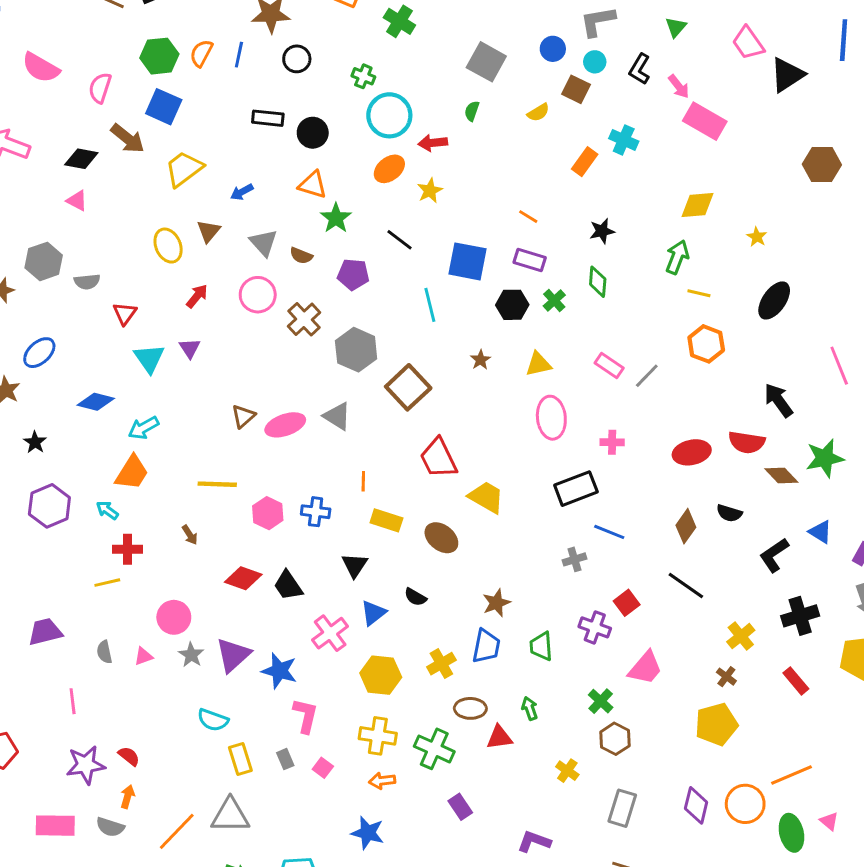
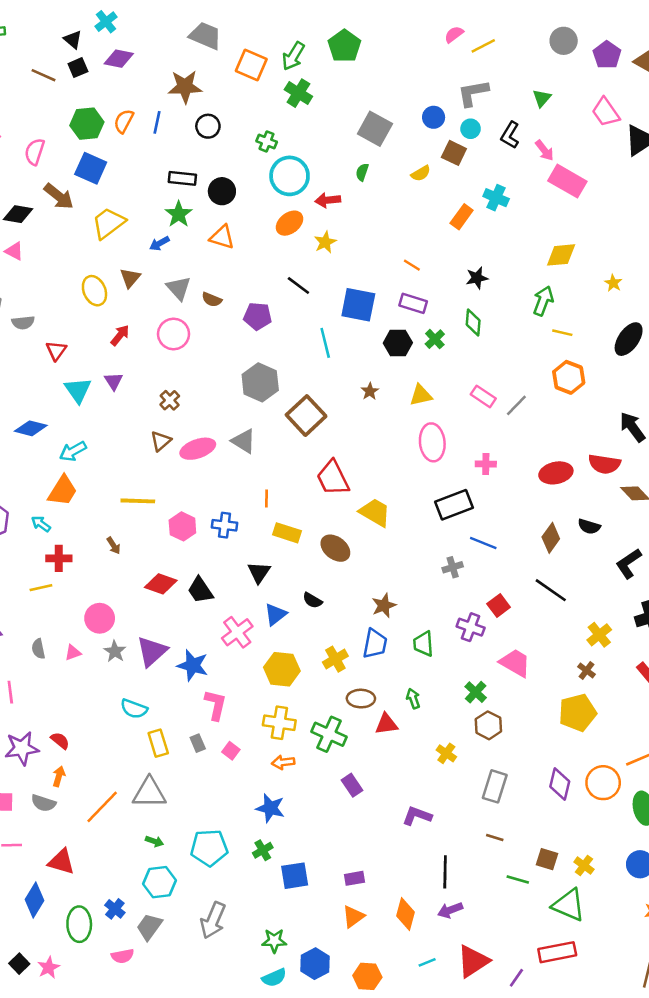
green star: (336, 218) -> (179, 214), moved
brown cross: (304, 319) -> (170, 400), moved, size x0.7
pink trapezoid: (645, 668) -> (515, 663), turned -100

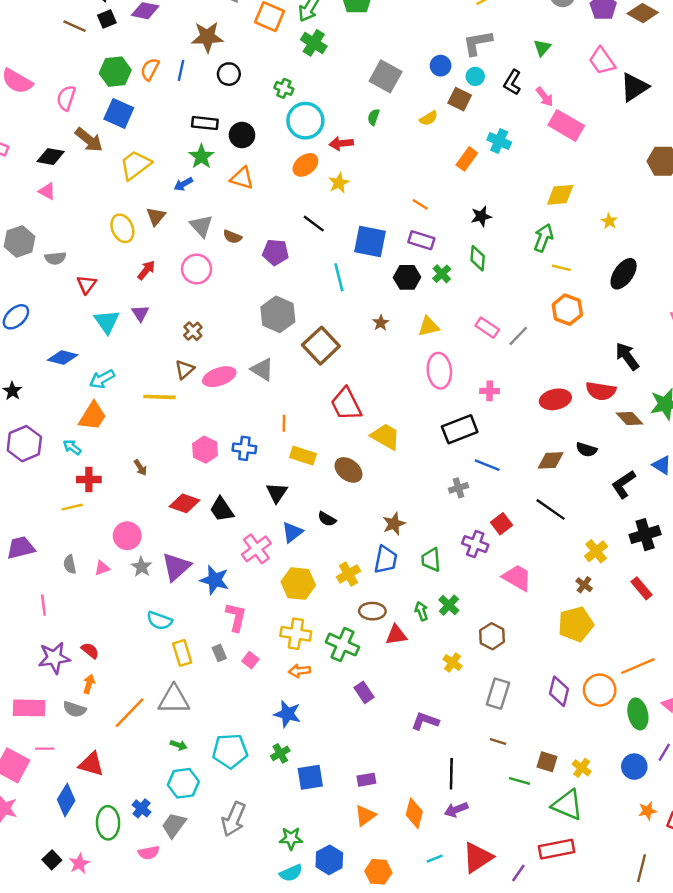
yellow line: (138, 501) -> (159, 397), moved
brown diamond: (551, 538) -> (551, 460), turned 52
green cross: (476, 692) -> (449, 605), moved

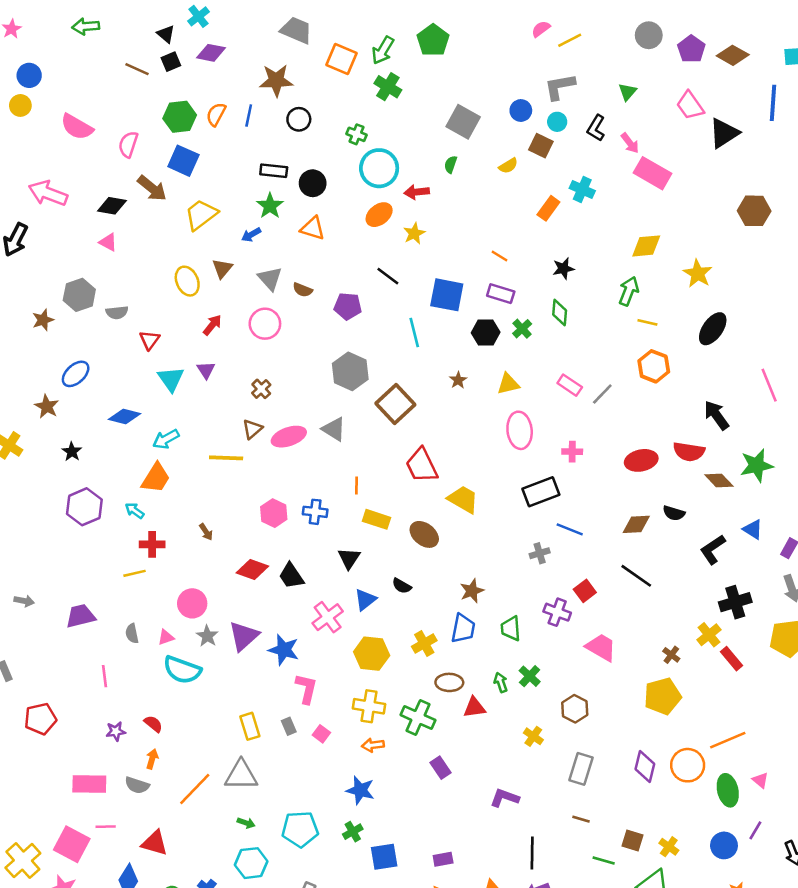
yellow star: (609, 221) -> (698, 274), size x1.6
yellow cross: (596, 551) -> (709, 635), moved
cyan semicircle: (159, 621) -> (182, 670), moved, size x1.4
purple star: (54, 658) -> (116, 731), size x0.6

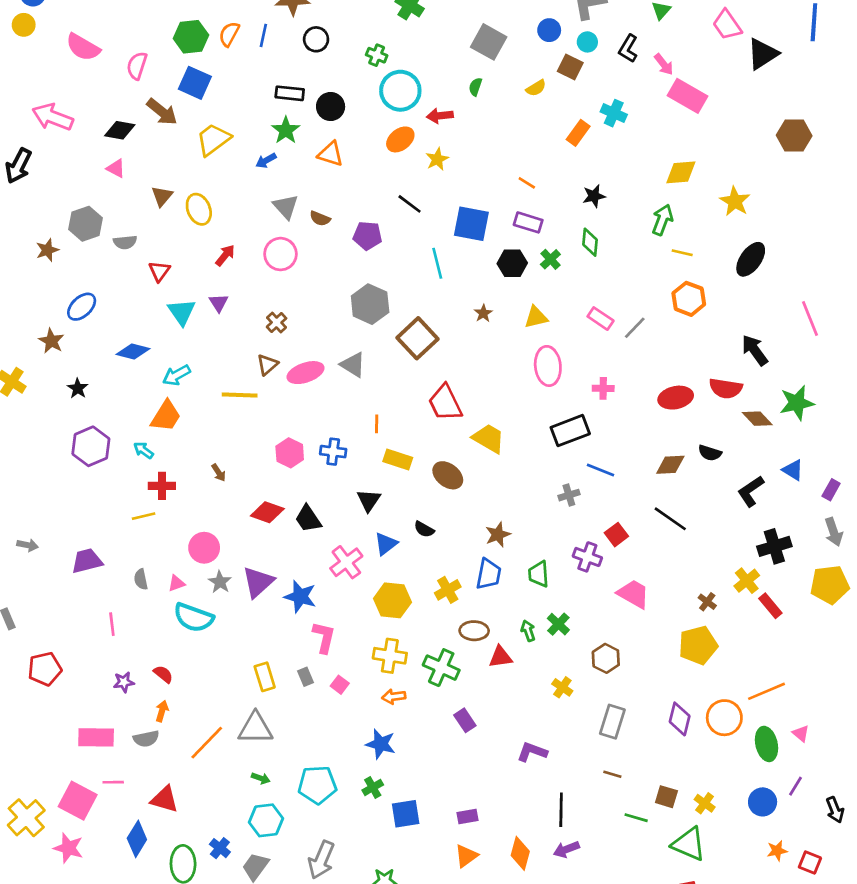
brown triangle: (222, 269) -> (162, 196), moved
gray semicircle: (137, 785) -> (146, 739), turned -30

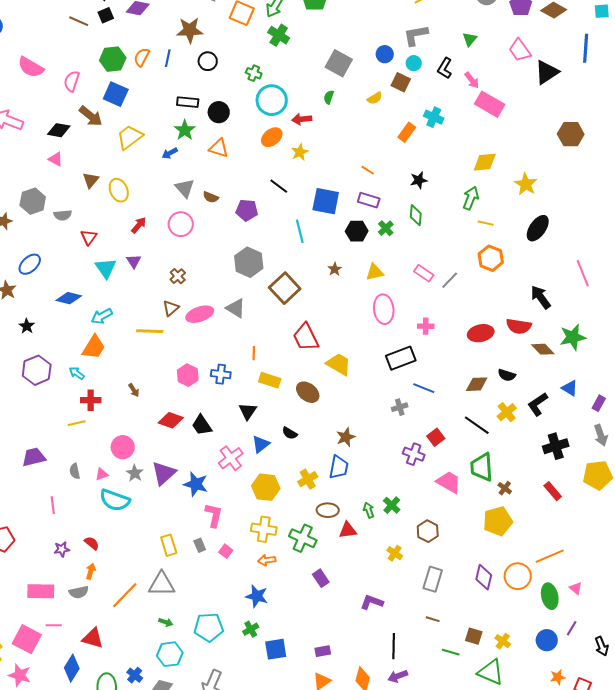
green trapezoid: (539, 574) -> (482, 467), moved, size x1.4
yellow cross: (747, 581) -> (507, 412), moved

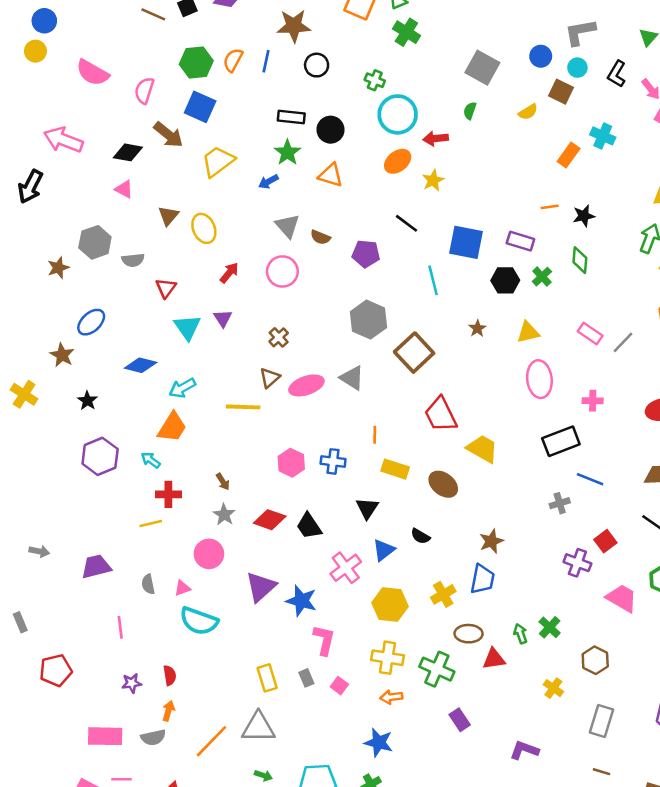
orange line: (368, 170) -> (550, 207), moved, turned -40
gray star: (135, 473) -> (224, 515), moved
red semicircle: (92, 543) -> (170, 675), turned 42

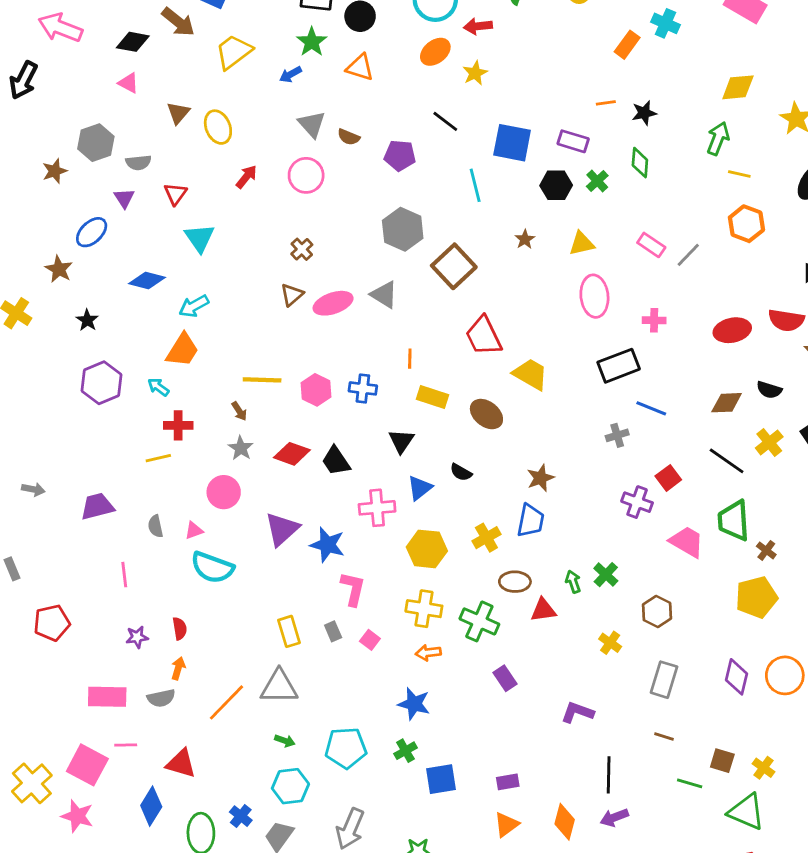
purple triangle: (223, 318) -> (124, 198), moved
yellow line: (243, 407) -> (262, 380), moved
pink cross: (346, 568) -> (377, 508), turned 32

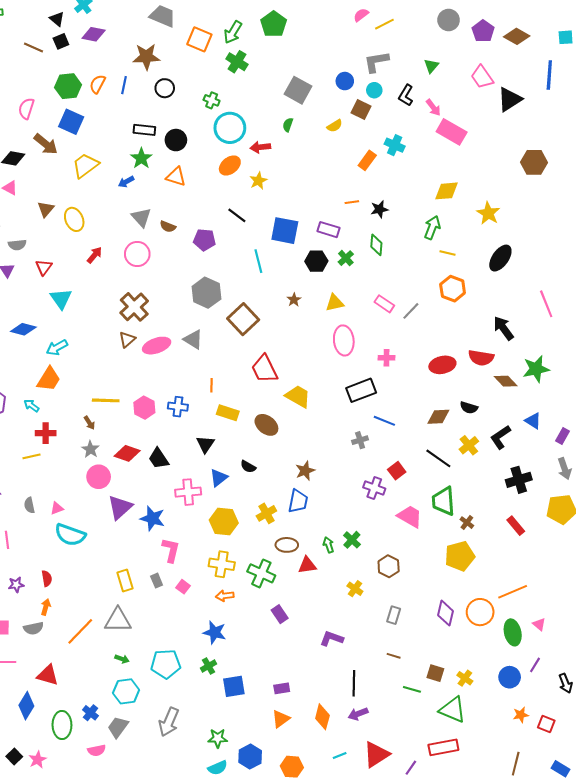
brown cross: (302, 249) -> (134, 307), size x1.8
pink circle: (224, 492) -> (99, 477), moved
gray rectangle: (664, 680) -> (394, 615), size x0.7

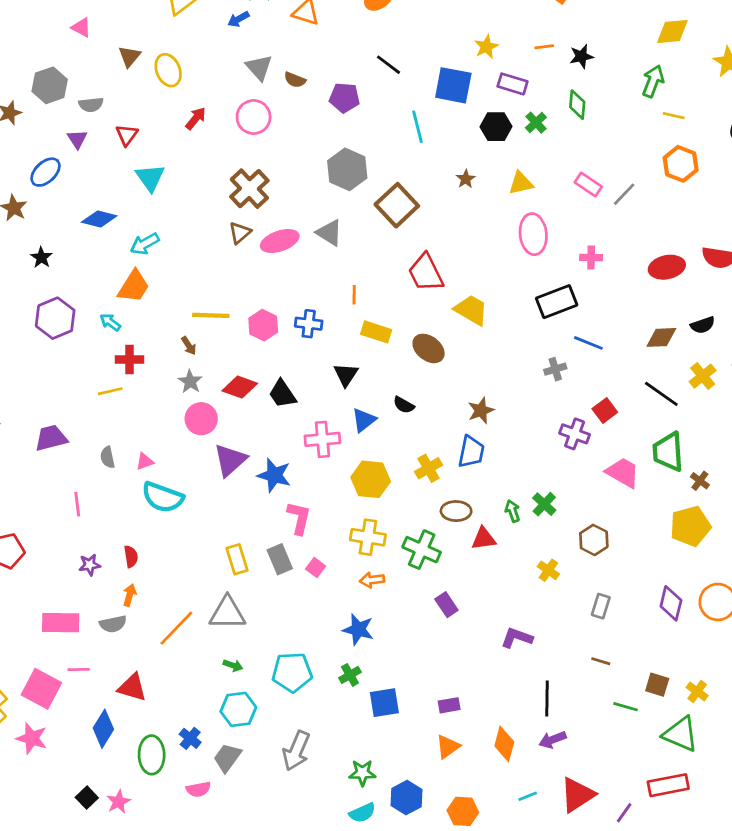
yellow star: (258, 181) -> (486, 47), moved
black semicircle: (469, 408) -> (703, 325), turned -36
gray rectangle: (157, 581) -> (280, 559), size x1.5

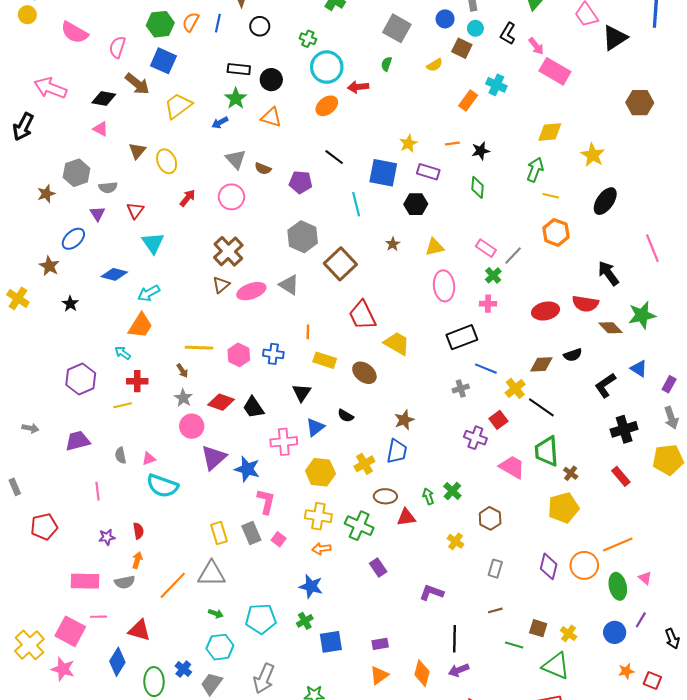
green cross: (536, 123) -> (493, 275), moved
purple hexagon: (55, 318) -> (81, 379), moved
yellow cross: (703, 376) -> (515, 388), moved
brown line: (601, 661) -> (495, 610), turned -32

